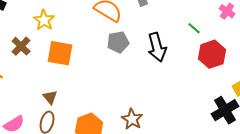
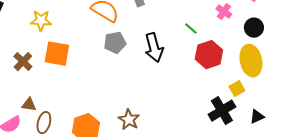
yellow star: (44, 20) -> (41, 21), turned -30
brown cross: (21, 46) -> (23, 62), moved
brown triangle: (50, 97) -> (29, 105), moved, turned -42

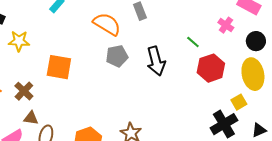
yellow star: (41, 21) -> (19, 41), moved
brown cross: (23, 62) -> (24, 91), moved

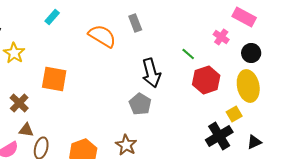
yellow star: (19, 41) -> (14, 53), turned 30
gray pentagon: (117, 56) -> (140, 104), moved, turned -30

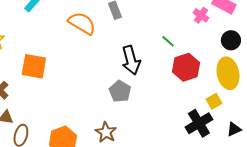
pink cross: (221, 37) -> (201, 15), moved

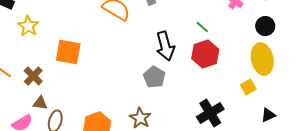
red hexagon: (186, 67) -> (205, 54), moved
black cross: (199, 123) -> (210, 113), moved

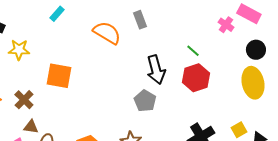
yellow star: (28, 26) -> (19, 50), turned -30
yellow square: (248, 87) -> (239, 130), moved

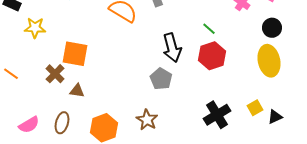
brown cross: (24, 100) -> (55, 74), moved
brown triangle: (31, 127) -> (77, 91), moved

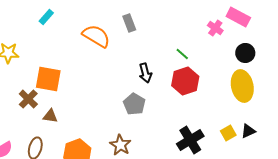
black arrow: (172, 48) -> (145, 73), size x0.7
black triangle: (275, 117) -> (248, 131), moved

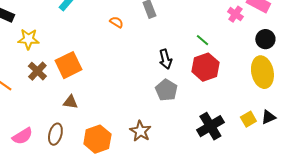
orange semicircle: (96, 36) -> (116, 22), size x0.5
orange square: (48, 79) -> (68, 65), turned -36
brown cross: (28, 99) -> (37, 71), moved
gray pentagon: (134, 104) -> (166, 90), moved

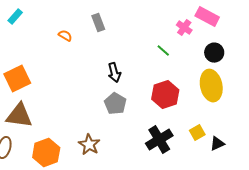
green line: (202, 40) -> (163, 51), moved
red hexagon: (205, 67) -> (165, 95), moved
brown triangle: (70, 102) -> (19, 116), size x1.8
black triangle: (268, 117) -> (217, 144), moved

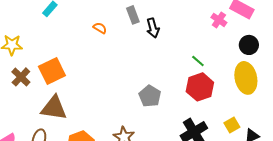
green line: (163, 51) -> (198, 61), moved
black arrow: (114, 73) -> (153, 28), moved

